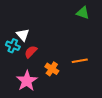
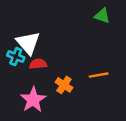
white triangle: (23, 35) -> (28, 43), size x1.5
red semicircle: (31, 52) -> (38, 64), turned 40

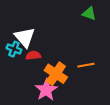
orange cross: (64, 85) -> (56, 74), size x1.5
pink star: (33, 100) -> (46, 90), moved

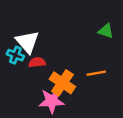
green triangle: (89, 14) -> (106, 31), moved
pink star: (46, 90) -> (52, 101), turned 30

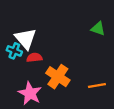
orange line: (96, 73) -> (97, 86), moved
pink star: (52, 101) -> (30, 93), moved, turned 30

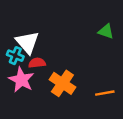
pink star: (30, 93) -> (21, 80), moved

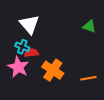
white triangle: (27, 42) -> (29, 24), moved
cyan cross: (15, 56) -> (22, 47), moved

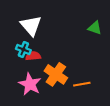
pink star: (18, 67) -> (30, 84), moved
orange line: (88, 78) -> (82, 84), moved

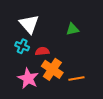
green triangle: (95, 28) -> (72, 29), moved, turned -32
red semicircle: (33, 56) -> (42, 51), moved

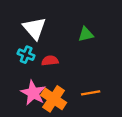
orange cross: (52, 69) -> (54, 99), moved

